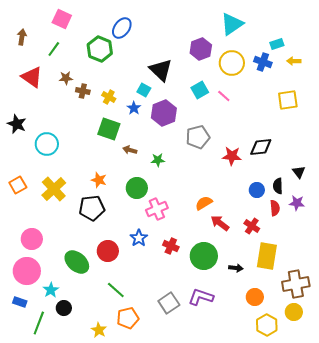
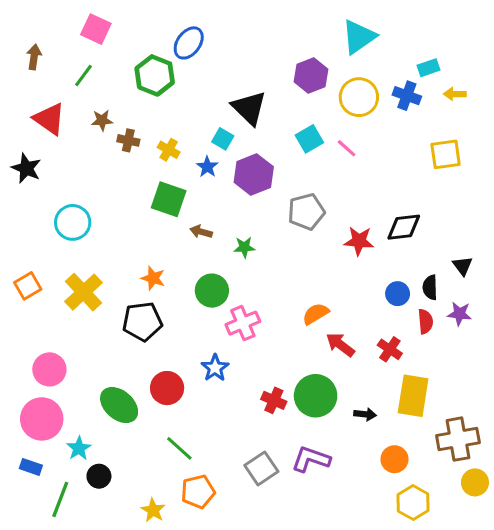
black star: (17, 124) -> (26, 168), moved
red cross: (171, 246) -> (274, 400), moved
yellow circle: (294, 312) -> (475, 482), moved

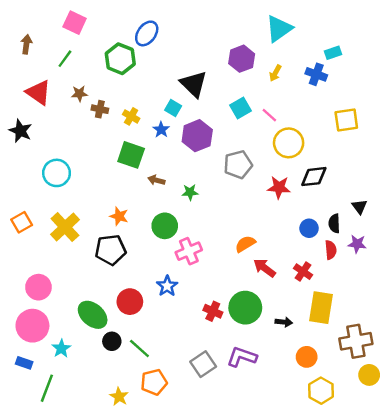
yellow arrow: (455, 94) -> (275, 73), moved, turned -63
yellow circle: (359, 97) -> (289, 143), moved
black circle: (99, 476) -> (112, 341), moved

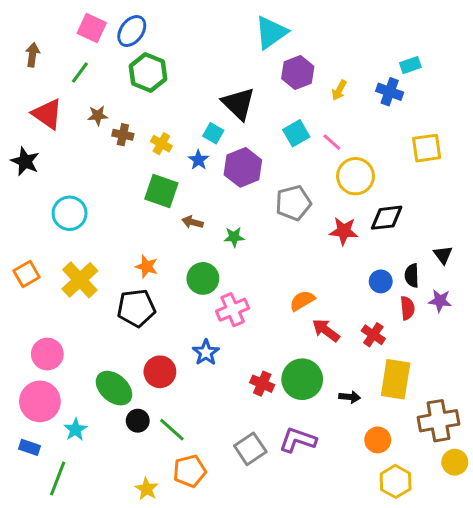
cyan triangle: (279, 29) -> (271, 32), moved
blue ellipse: (147, 33) -> (132, 31), moved

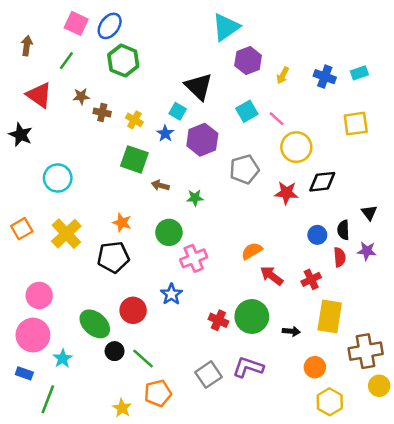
cyan rectangle: (410, 65) -> (359, 73), moved
red cross: (373, 335) -> (311, 279), turned 30

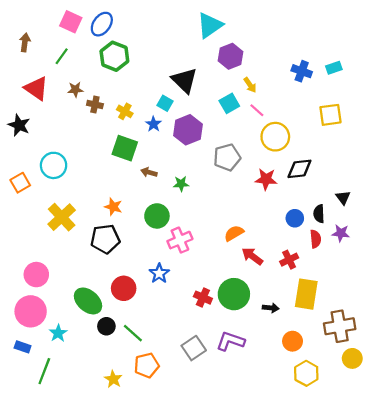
yellow arrow: (283, 75) -> (250, 85), moved, turned -63
orange square: (22, 229) -> (20, 183), moved

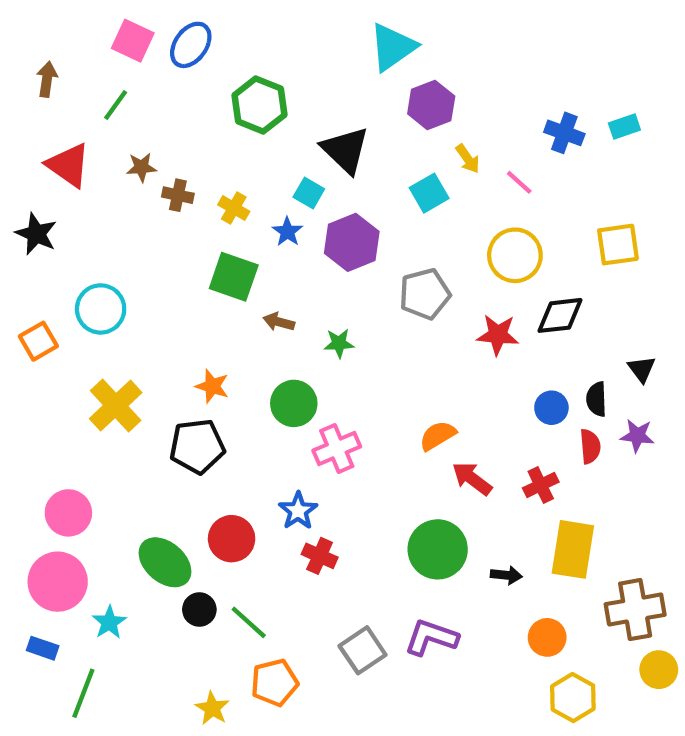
green hexagon: (114, 56) -> (259, 105), moved
pink line: (257, 110) -> (519, 182), moved
yellow square: (330, 115) -> (618, 245), moved
red cross: (203, 298) -> (320, 556), moved

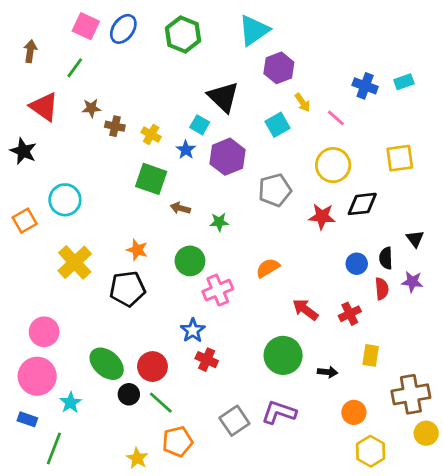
green hexagon: (259, 105) -> (183, 34), moved
orange semicircle: (438, 436) -> (268, 268), moved
red circle: (232, 539) -> (152, 367), moved
yellow rectangle: (573, 549) -> (371, 355), size x0.6

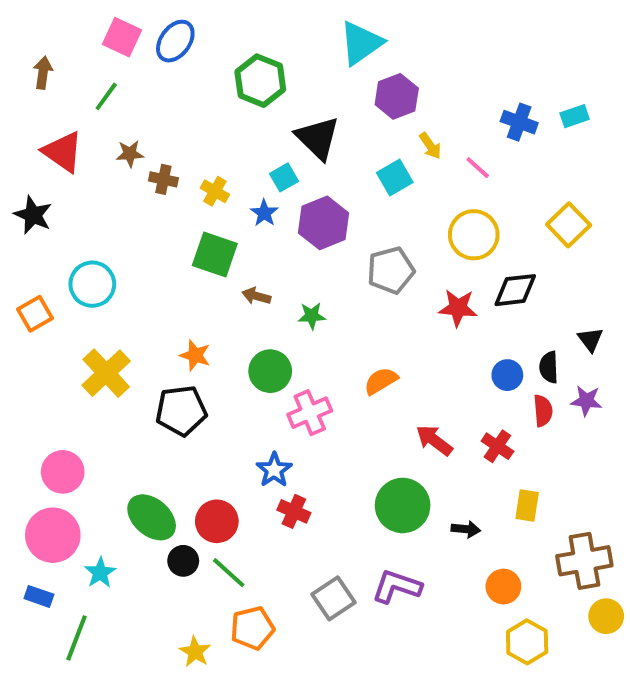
green hexagon: (183, 34) -> (260, 81), moved
cyan square: (200, 125) -> (284, 177), turned 30
yellow square: (400, 158) -> (569, 225), turned -36
red cross: (350, 314) -> (497, 446), turned -30

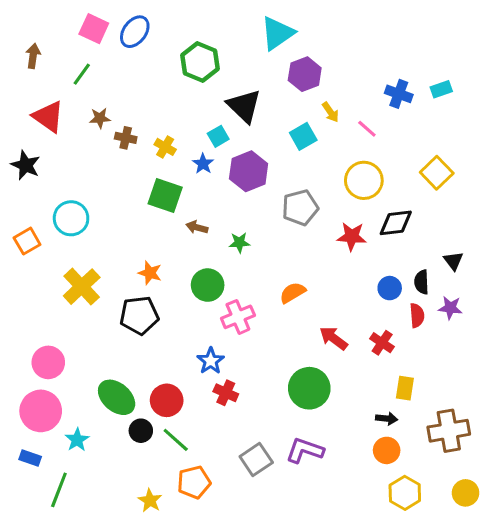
black arrow: (466, 529) -> (387, 419), moved
yellow circle: (606, 616) -> (466, 493), moved

